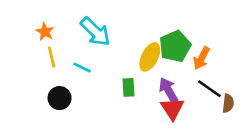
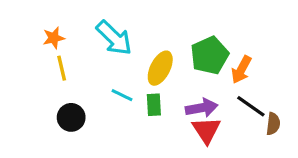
orange star: (45, 32) -> (54, 38), turned 30
yellow ellipse: (150, 57) -> (160, 68), moved
cyan line: (82, 68) -> (122, 95), moved
purple arrow: (168, 90) -> (202, 108), turned 110

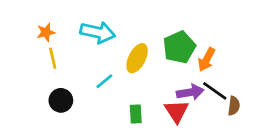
cyan arrow: (114, 38) -> (98, 32), turned -32
cyan line: (122, 95) -> (104, 81), turned -66
green rectangle: (154, 105) -> (136, 114), moved
purple arrow: (202, 108) -> (190, 92), moved

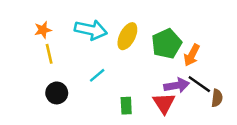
yellow ellipse: (137, 58) -> (127, 36), moved

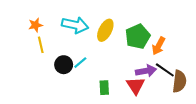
black circle: (57, 93) -> (64, 65), moved
brown semicircle: (217, 98) -> (179, 81), size x1.5

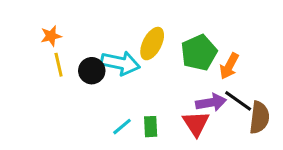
cyan arrow: (75, 25) -> (120, 63), moved
cyan line: (80, 63) -> (122, 127), moved
black circle: (64, 65) -> (92, 71), moved

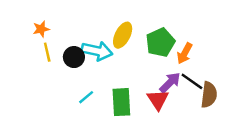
purple arrow: (211, 102) -> (170, 83), turned -35
cyan line: (122, 127) -> (86, 97), moved
green rectangle: (151, 127) -> (121, 102), size x1.6

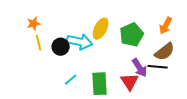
orange arrow: (185, 53) -> (166, 26), moved
black line: (192, 81) -> (158, 67), turned -30
purple arrow: (170, 83) -> (140, 68), turned 102
brown semicircle: (209, 95) -> (165, 52), moved, turned 45

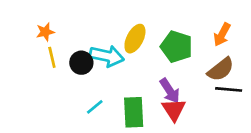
green pentagon: (132, 35) -> (176, 47), turned -30
black line: (158, 67) -> (229, 89), moved
purple arrow: (140, 68) -> (170, 91), moved

